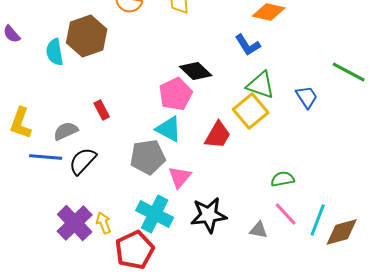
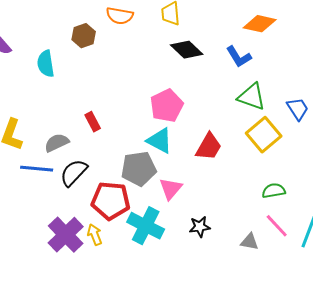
brown hexagon: (87, 36) -> (84, 36), moved, size x0.6
black diamond: (196, 71) -> (187, 50), moved
yellow square: (251, 111) -> (264, 135), moved
black star: (209, 215) -> (200, 227), size x0.6
red pentagon: (135, 250) -> (111, 201), moved, turned 30

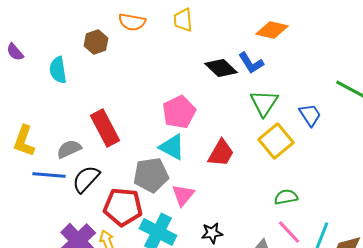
black diamond: (187, 50) -> (221, 68), moved
green triangle: (252, 97) -> (264, 103), turned 44
red rectangle: (93, 122) -> (105, 128), size x1.8

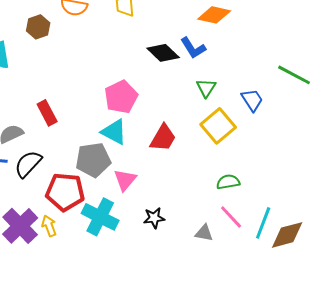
green triangle: (264, 103) -> (206, 88), size x0.7
red rectangle: (105, 128) -> (47, 113), size x0.7

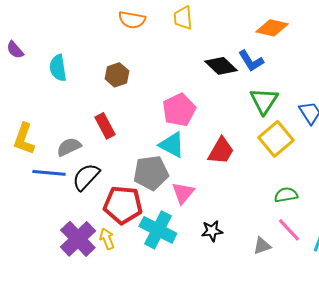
brown hexagon: (38, 27) -> (117, 75), moved
green triangle: (206, 88) -> (264, 101), size x1.4
gray triangle: (204, 233) -> (262, 246), turned -30

